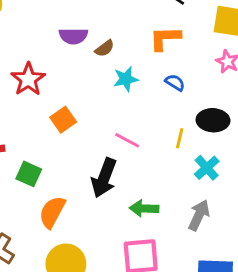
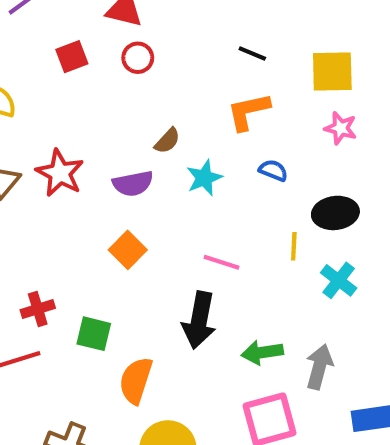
purple semicircle: (74, 36) -> (133, 184), moved
red star: (28, 79) -> (60, 173), moved
gray arrow: (199, 215) -> (319, 367), moved

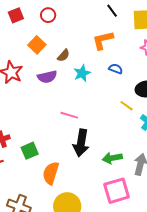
black line: (252, 53) -> (112, 11), moved, turned 32
yellow line: (294, 246) -> (127, 106), turned -56
orange square: (128, 250) -> (37, 45), moved
pink line: (222, 262) -> (69, 115), moved
green square: (94, 334) -> (30, 151), turned -36

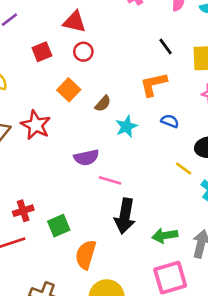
purple semicircle: (47, 77) -> (86, 157), moved

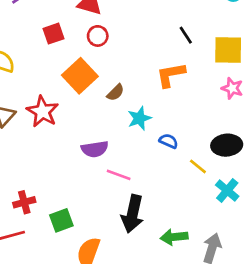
orange square: (69, 90) -> (80, 76), size x1.4
blue semicircle: (170, 121) -> (169, 141), moved

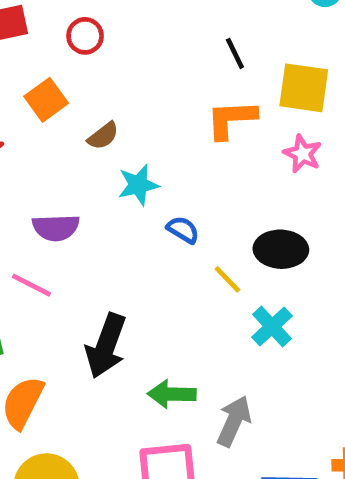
orange L-shape: (171, 75) -> (231, 119), moved
orange square: (80, 76) -> (46, 100), size x0.7
pink line: (119, 175) -> (31, 285), moved

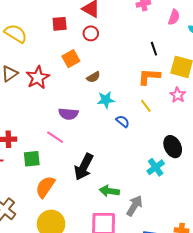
black ellipse: (281, 249) -> (173, 147), moved, turned 55
yellow line: (227, 279) -> (146, 106), moved

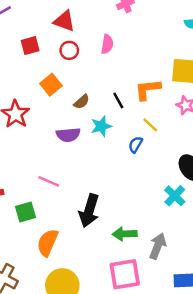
pink semicircle: (174, 17) -> (107, 44), moved
black line: (154, 49) -> (118, 100), moved
purple semicircle: (68, 114) -> (68, 135), moved
blue semicircle: (123, 121) -> (136, 144), moved, turned -88

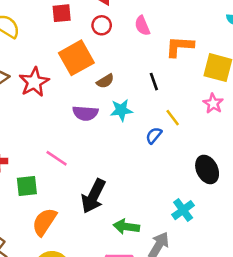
pink semicircle: (107, 44) -> (142, 26), turned 138
orange square: (51, 85) -> (76, 58), size x1.5
orange L-shape: (148, 89) -> (179, 46), moved
black line: (118, 100) -> (154, 82), moved
cyan cross: (175, 196) -> (183, 210), moved

